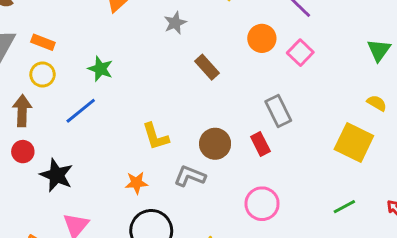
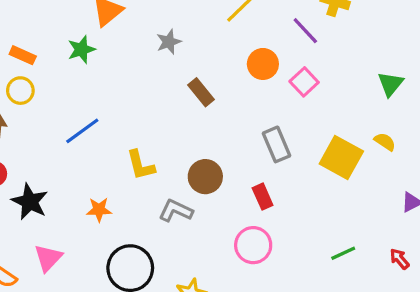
green star: (100, 69) -> (81, 50), moved, turned 30
blue line: (81, 111) -> (82, 131), moved
yellow square: (354, 143) -> (341, 158), moved
red rectangle: (260, 144) -> (263, 197), moved
orange star: (136, 183) -> (99, 210), moved

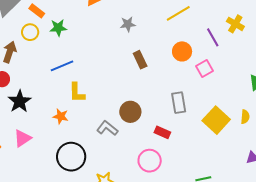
green star: (81, 50) -> (58, 28), moved
yellow semicircle: (385, 142) -> (245, 117), turned 48
yellow L-shape: (141, 165) -> (77, 93), moved
red rectangle: (263, 197) -> (162, 132), turned -56

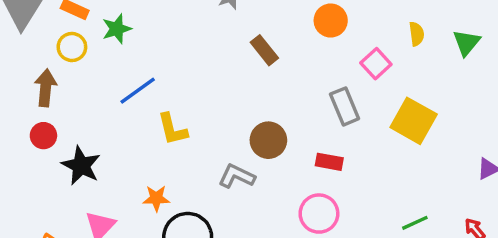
pink square: (205, 68) -> (376, 64), moved
orange star: (61, 116) -> (156, 198), moved
yellow semicircle: (245, 117) -> (417, 34), moved

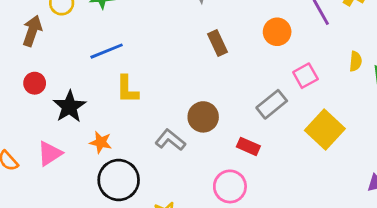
yellow semicircle: (417, 34) -> (356, 61), moved
gray rectangle: (345, 106) -> (272, 104), turned 60
red circle: (43, 136) -> (35, 83), moved
black star: (81, 166) -> (69, 107), moved

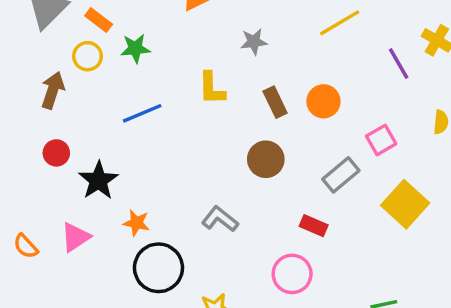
orange circle: (277, 32) -> (323, 101), moved
yellow L-shape: (127, 89) -> (212, 88), moved
brown circle: (203, 117) -> (266, 159), moved

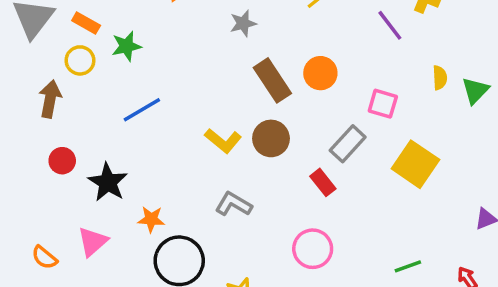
yellow L-shape: (212, 88) -> (223, 141), moved, turned -42
brown rectangle: (275, 102) -> (272, 80), size x1.4
pink square: (381, 140) -> (383, 104), turned -36
red rectangle: (314, 226) -> (323, 182), moved, turned 36

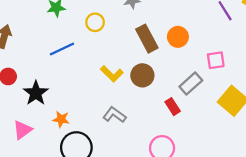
yellow circle: (80, 60) -> (95, 22), moved
pink square: (383, 104) -> (216, 60), turned -30

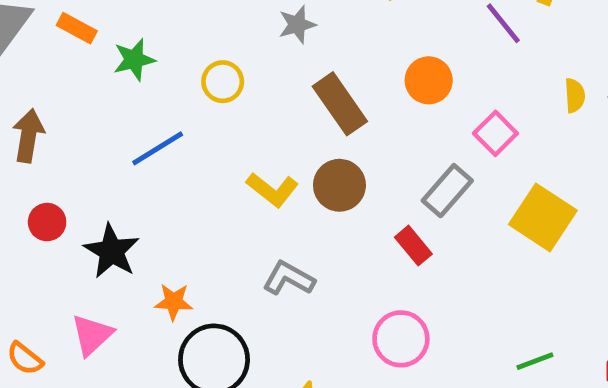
orange circle: (178, 37) -> (429, 80), moved
pink square: (216, 60) -> (495, 133), turned -30

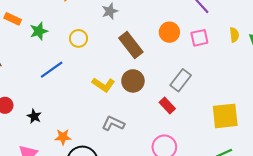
pink square: (495, 133) -> (199, 38), moved, turned 36
yellow square: (543, 217) -> (225, 116), moved, turned -36
black star: (112, 251) -> (34, 116), size x0.6

